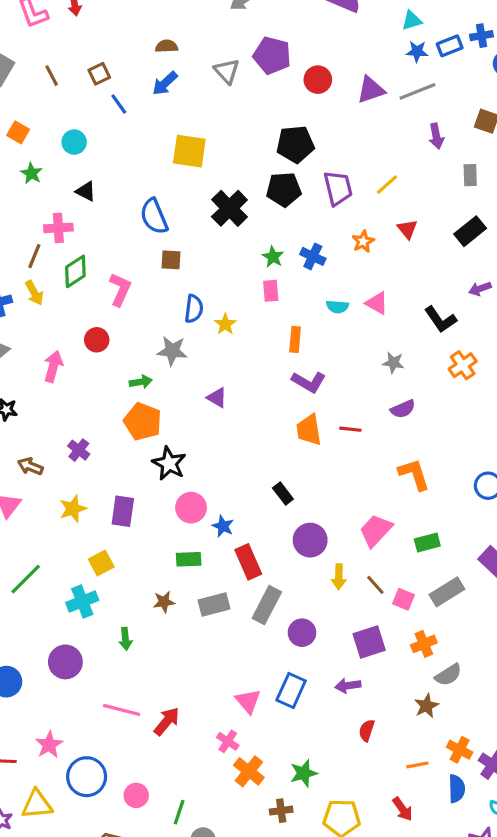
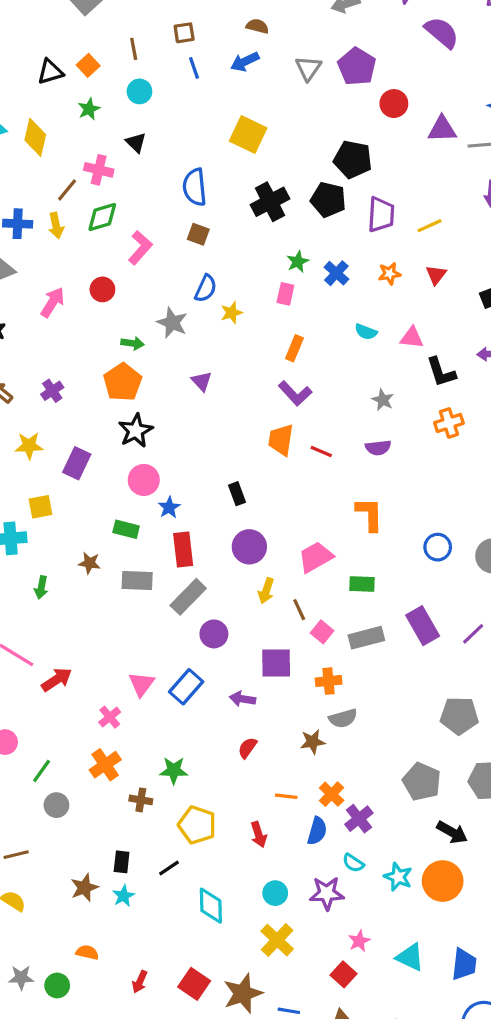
brown line: (52, 76) -> (134, 49), moved
pink triangle: (377, 303) -> (412, 338), moved, turned -40
cyan semicircle: (337, 307) -> (366, 332), moved
orange cross: (249, 771) -> (105, 765), moved

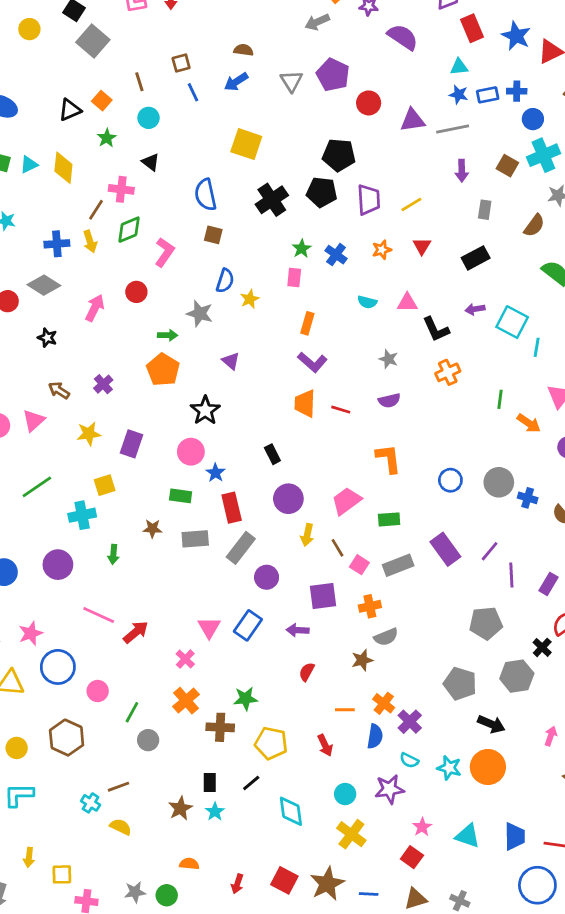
black star: (136, 431) -> (205, 410), moved
brown cross: (141, 800) -> (220, 727), size x1.4

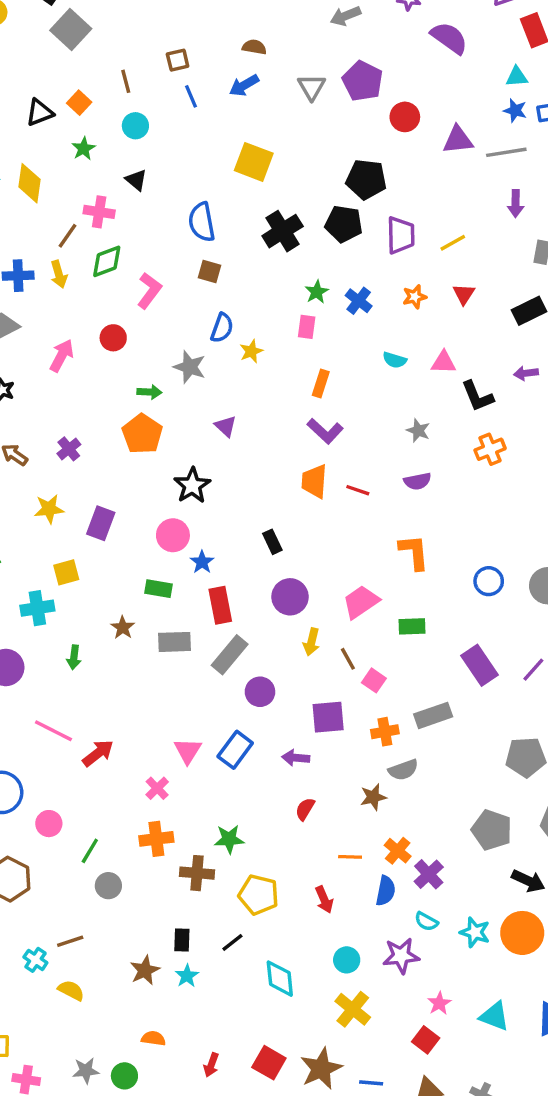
brown star: (152, 529) -> (123, 628), turned 30
gray rectangle: (398, 565) -> (433, 715), moved
orange cross: (186, 701) -> (156, 839), turned 32

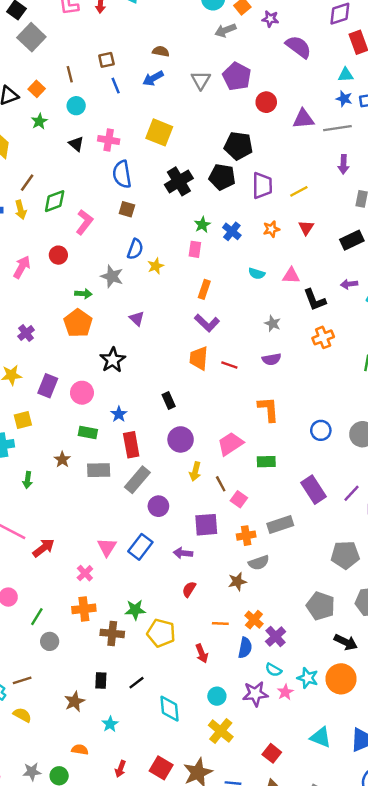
pink cross: (99, 212) -> (109, 140), moved
pink circle: (173, 535) -> (82, 393), moved
yellow pentagon: (259, 895) -> (161, 633), moved
cyan star: (187, 976) -> (110, 724), moved
pink star: (439, 1003) -> (285, 692), moved

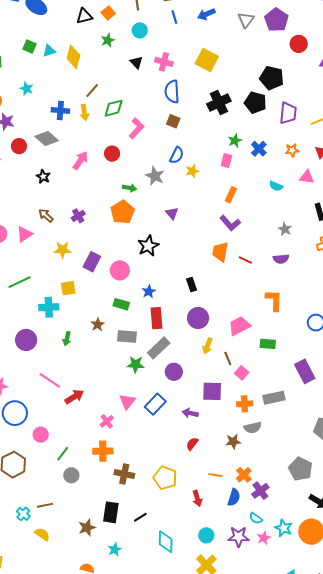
pink triangle: (291, 276) -> (307, 177), moved
green star: (135, 610) -> (136, 364), moved
black rectangle: (101, 680) -> (111, 512), size x1.5

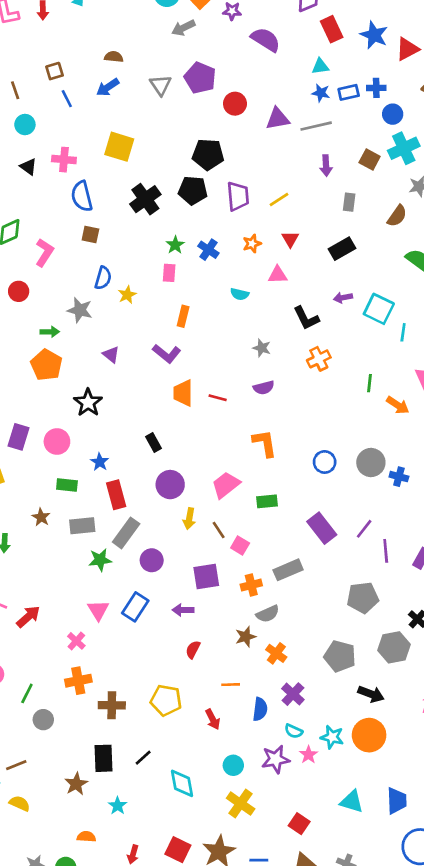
purple L-shape: (230, 223) -> (167, 354), moved
orange cross: (244, 475) -> (276, 653), moved

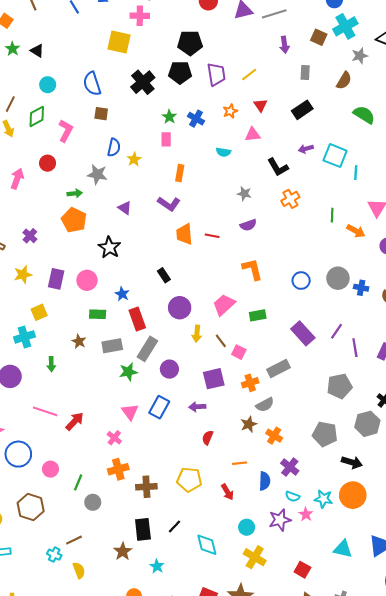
cyan circle: (25, 125) -> (48, 85), moved
pink cross: (64, 160) -> (140, 16), moved
black triangle: (28, 167) -> (37, 51), moved
yellow semicircle: (20, 803) -> (79, 570), turned 49

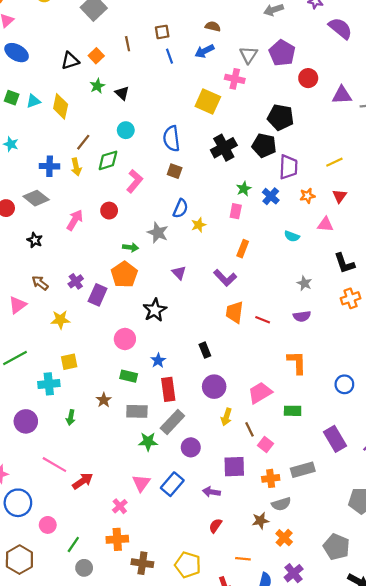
purple trapezoid: (216, 74) -> (288, 167), moved
purple rectangle: (56, 279) -> (98, 295), moved

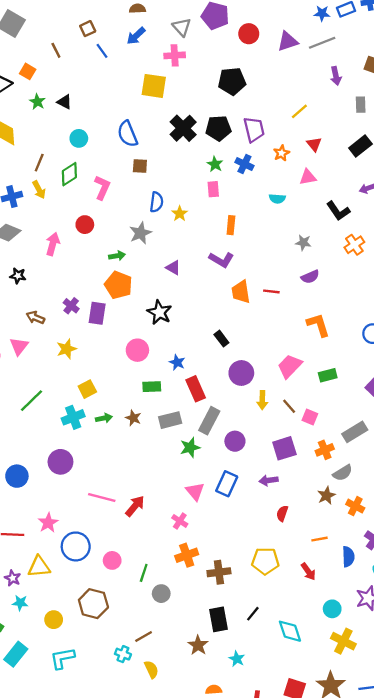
black pentagon: (264, 145) -> (218, 128), moved
gray star: (158, 233) -> (140, 233), turned -30
green arrow: (71, 417) -> (104, 418), moved, turned -96

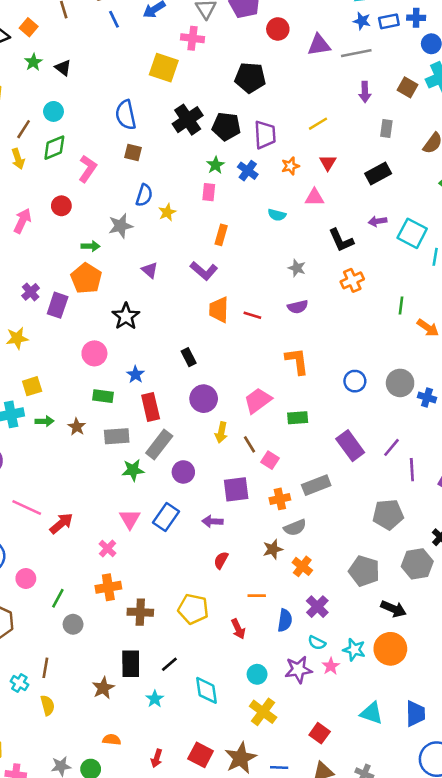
cyan circle: (79, 138) -> (53, 111), moved
brown line: (144, 637) -> (45, 668), turned -60
cyan star: (237, 659) -> (155, 699), moved

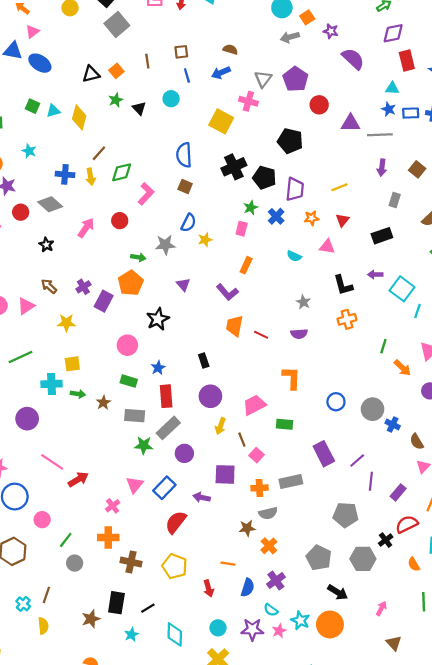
cyan circle: (53, 111) -> (171, 99), moved
red semicircle: (221, 560) -> (176, 522), moved, size x1.6

